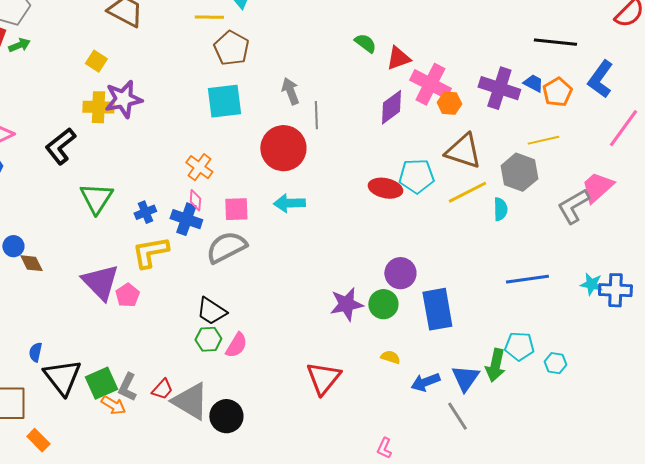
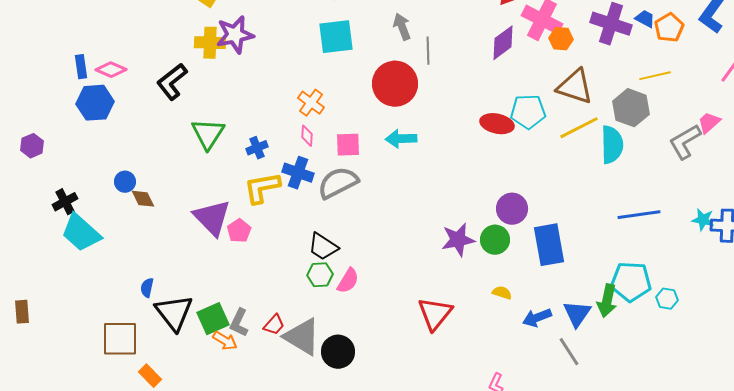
pink trapezoid: (597, 187) -> (709, 123), size x0.7
cyan semicircle: (500, 209) -> (612, 145), size x1.6
blue cross: (186, 219) -> (298, 173), moved
cyan pentagon: (519, 346) -> (631, 282), size x1.4

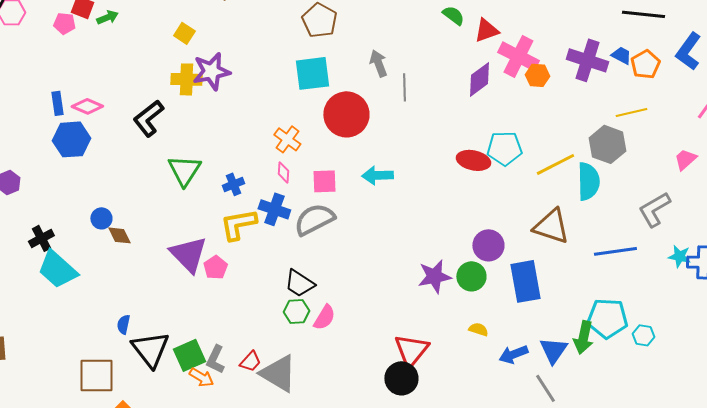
red circle: (395, 84) -> (346, 114), moved
brown triangle: (575, 87) -> (551, 226), moved
gray L-shape: (685, 142) -> (654, 209), moved
black circle: (338, 352) -> (401, 378), moved

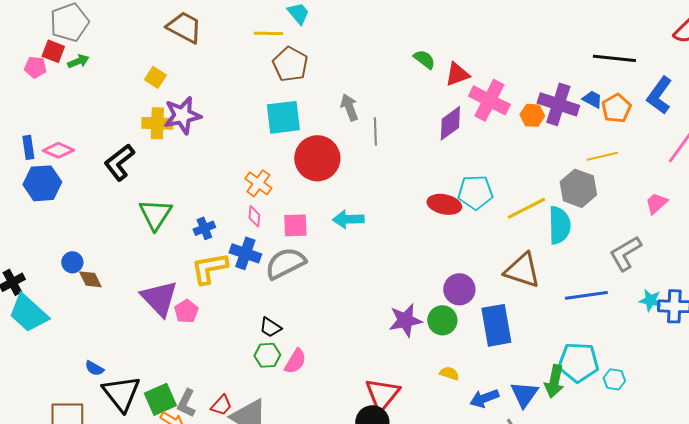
orange hexagon: (537, 75) -> (532, 115), moved
black trapezoid: (299, 283) -> (270, 327), size x0.7
blue semicircle: (123, 324) -> (94, 368), turned -72

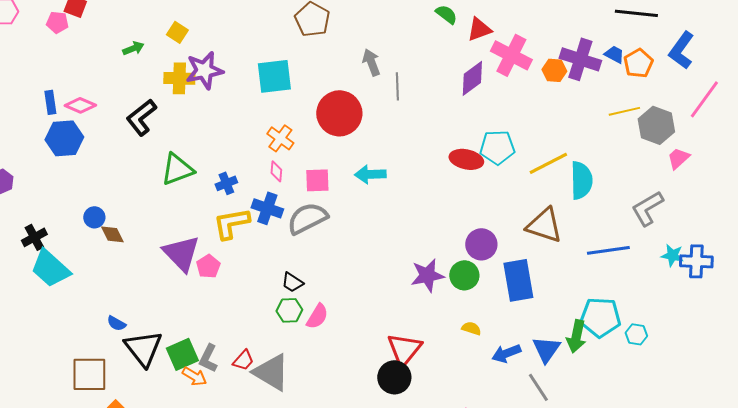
green arrow: (78, 61) -> (133, 48), moved
cyan square: (283, 117) -> (274, 76), moved
gray hexagon: (578, 188) -> (656, 125), moved
green triangle: (155, 214) -> (177, 169), turned 36

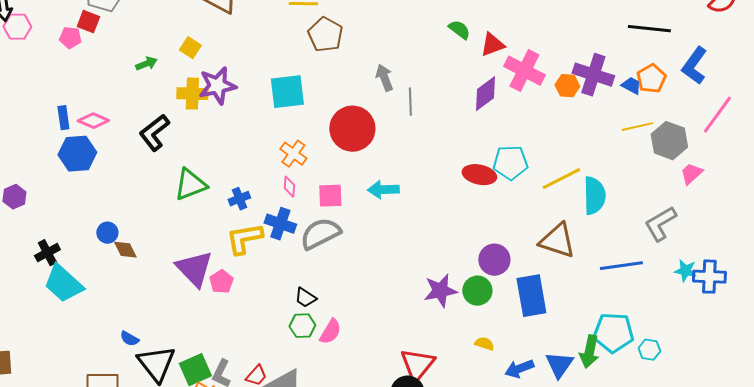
blue trapezoid: (614, 54) -> (631, 86), moved

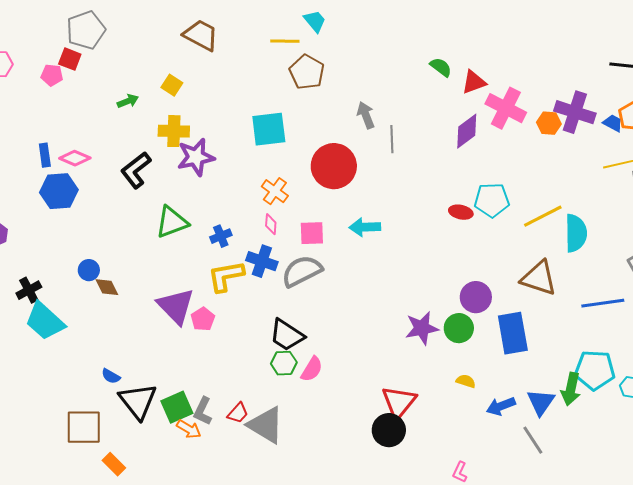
purple star: (217, 86) -> (196, 157), moved
red ellipse: (479, 175) -> (461, 212), size x0.7
black trapezoid: (305, 298) -> (287, 335), size x1.6

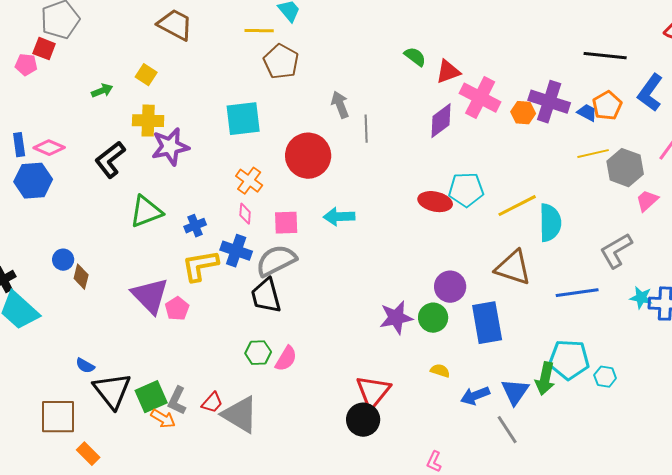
red ellipse: (461, 212) -> (435, 202), size x1.4
brown diamond: (107, 287) -> (81, 277), turned 40
black trapezoid: (287, 335) -> (266, 296), moved, turned 42

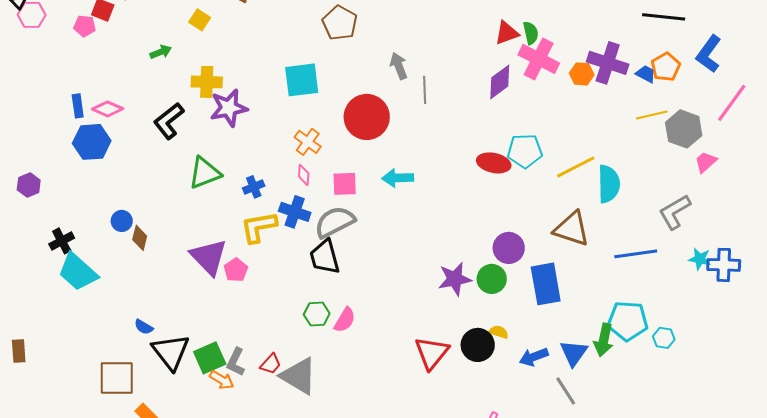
green semicircle: (415, 57) -> (531, 33), moved, turned 40
yellow square: (146, 75) -> (200, 20), moved
black circle: (363, 420) -> (478, 345), moved

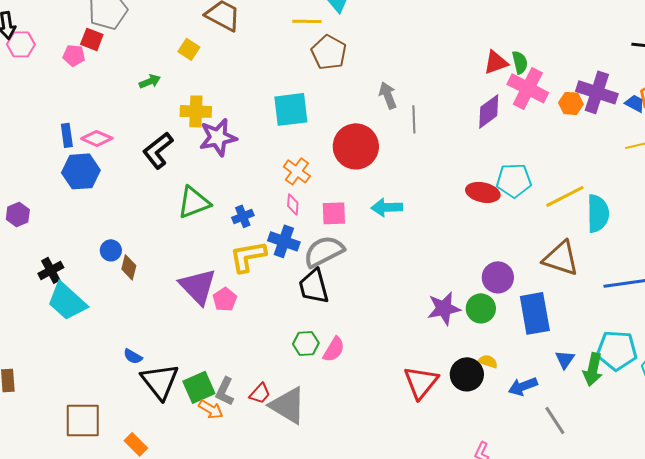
blue triangle: (574, 353) -> (565, 359), moved, size x0.7
brown square: (117, 378) -> (83, 420), moved

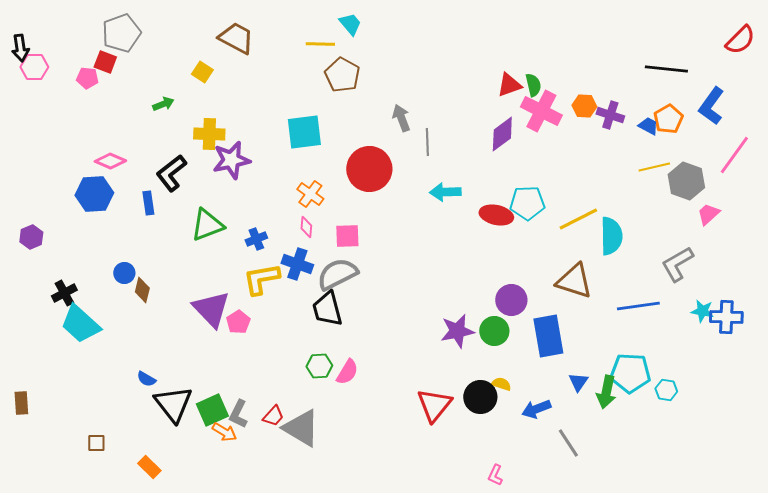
purple cross: (597, 92) -> (610, 115), size x0.7
orange hexagon: (571, 103) -> (584, 106), moved
blue rectangle: (67, 135) -> (148, 203), moved
cyan arrow: (387, 207) -> (445, 192), moved
brown square: (83, 420) -> (96, 443), size x0.5

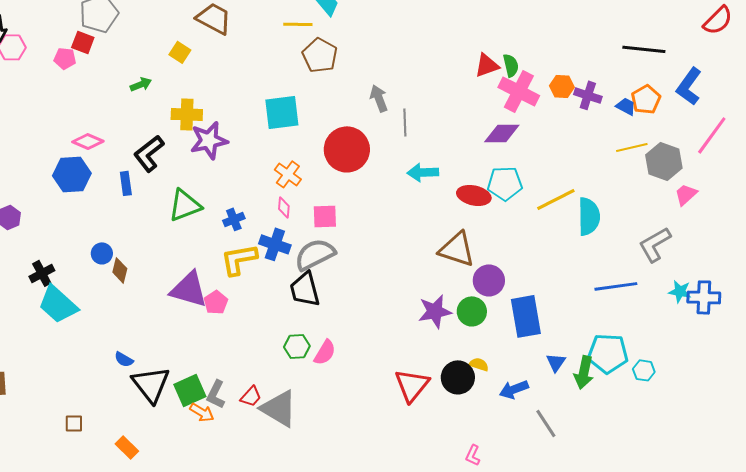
purple diamond: (502, 134) -> (502, 133), moved, turned 36
brown triangle: (574, 281) -> (457, 249), moved
purple triangle: (211, 309) -> (189, 289), turned -30

